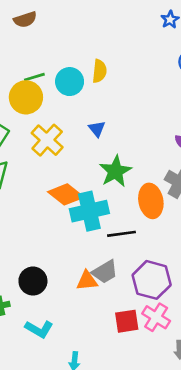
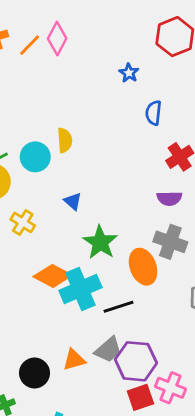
yellow cross: (47, 140) -> (23, 222), size x0.7
purple hexagon: (152, 280) -> (136, 361), moved
orange triangle: (87, 281) -> (74, 360), moved

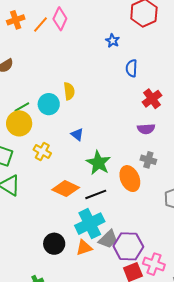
gray cross: (170, 242) -> (148, 160), size x0.7
cyan cross: (80, 289) -> (90, 224), moved
black line: (118, 307) -> (96, 194), moved
black circle: (35, 373) -> (54, 244), moved

